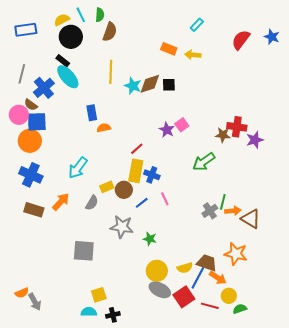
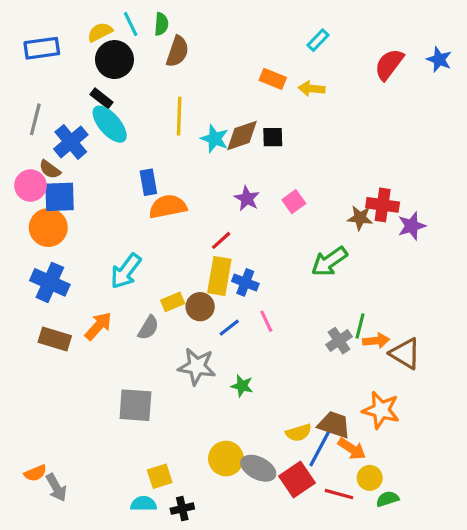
orange semicircle: (104, 128) -> (168, 207), size x1.6
purple star: (167, 130) -> (247, 198), moved
yellow circle: (157, 271) -> (226, 459), moved

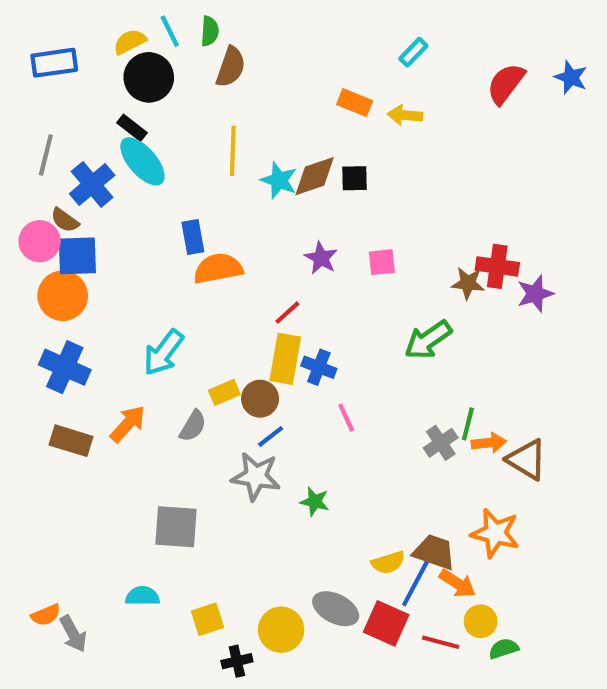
pink square: (294, 202) -> (382, 262), turned 30
blue line: (229, 328) -> (271, 436), moved
yellow circle: (226, 459) -> (281, 630), moved
red square: (297, 480) -> (386, 623), turned -32
cyan semicircle: (144, 504) -> (142, 596), moved

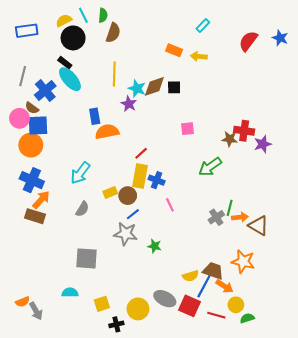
purple star: (321, 258) -> (129, 104), moved
orange arrow: (128, 424) -> (41, 200), moved
gray semicircle: (193, 426) -> (82, 209), moved

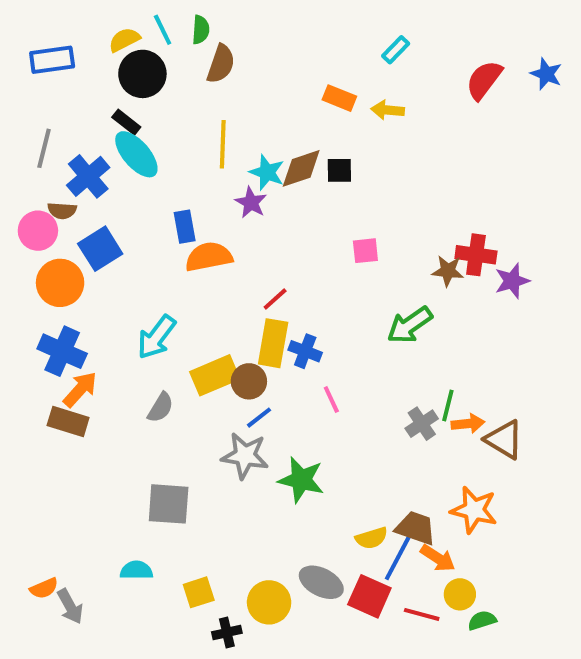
brown semicircle: (32, 108) -> (62, 211), turned -32
blue square: (38, 126) -> (100, 249), moved, turned -30
yellow rectangle: (110, 192) -> (215, 375), size x1.6
green star: (154, 246) -> (301, 480), size x1.6

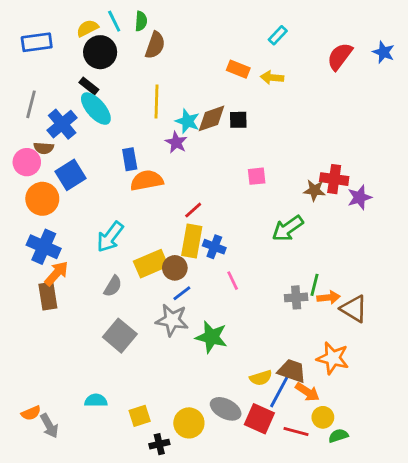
brown rectangle: (68, 422) -> (48, 296), turned 64
gray cross: (422, 424) -> (296, 297), turned 30
gray square: (169, 504) -> (120, 336), moved, turned 36

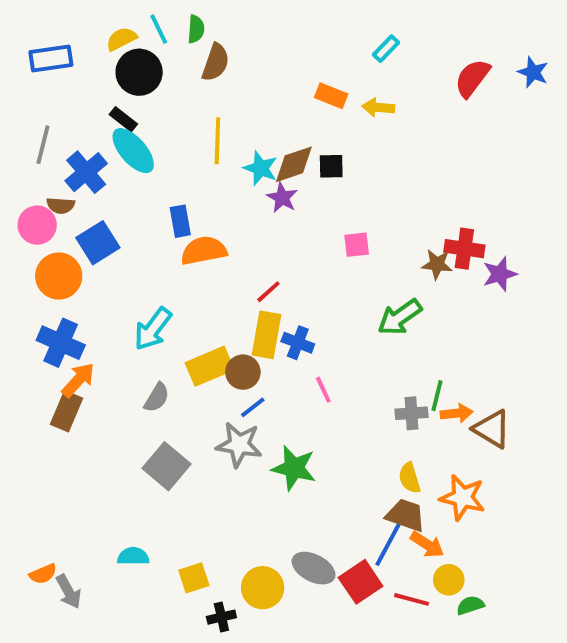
purple star: (176, 142) -> (282, 198), moved
brown rectangle: (48, 296) -> (67, 411), turned 32
yellow semicircle: (261, 378) -> (410, 478), moved, turned 90
red square: (259, 419) -> (361, 582), turned 32

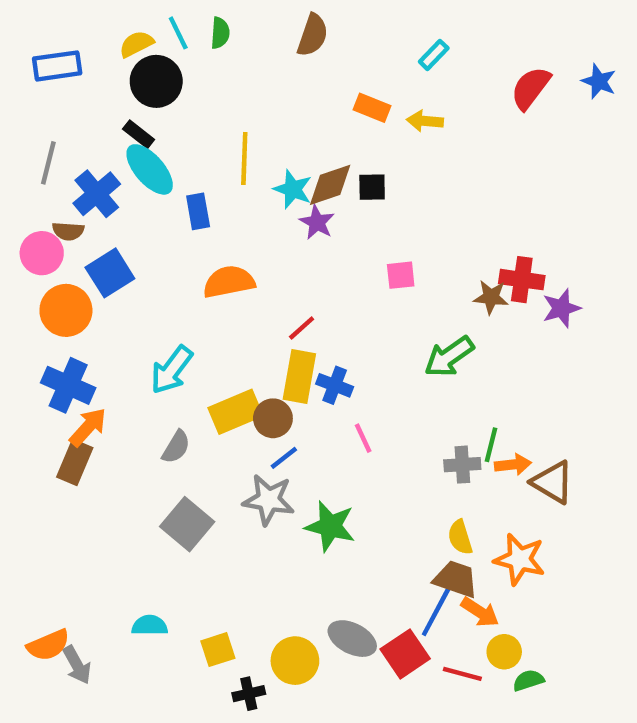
brown semicircle: (216, 62) -> (313, 35), moved
blue rectangle: (180, 221) -> (198, 211), moved
orange semicircle: (43, 574) -> (48, 645), size x1.4

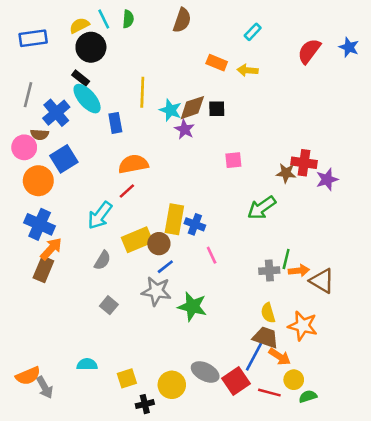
red line: (302, 328) -> (127, 191), moved
gray square: (187, 524) -> (109, 305), size x0.6

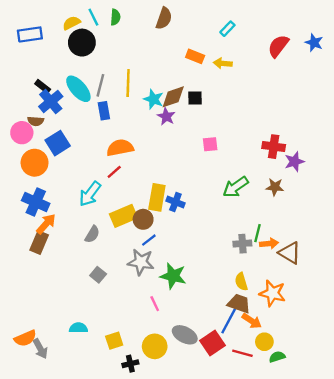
black rectangle: (81, 78) -> (43, 86), moved
gray line: (28, 95) -> (100, 85), moved
brown star: (286, 173) -> (275, 187), moved
pink line: (212, 255) -> (155, 304), moved

